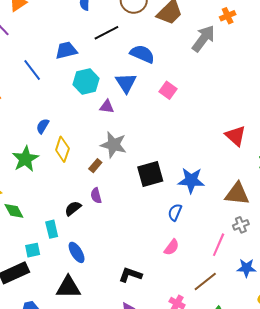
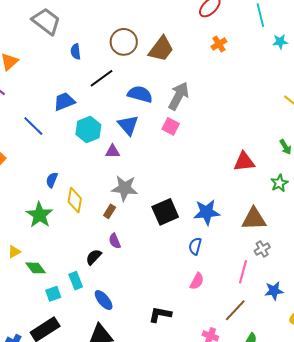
gray arrow: (203, 39) -> (179, 96), moved
red triangle: (236, 136) -> (244, 162), turned -40
cyan square: (33, 250) -> (53, 294), moved

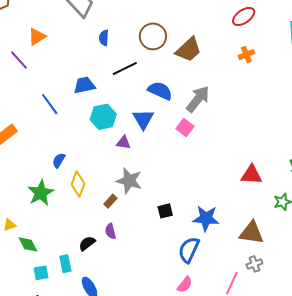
black square: (165, 212) -> (165, 211), size x0.6
blue semicircle: (195, 246) -> (189, 250), size x1.5

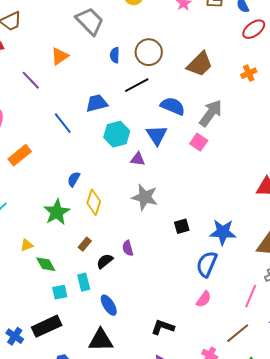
brown circle: (153, 36) -> (149, 52), moved
orange triangle: (37, 37) -> (60, 56), moved
orange cross: (246, 55) -> (249, 73), moved
brown rectangle: (110, 201) -> (85, 244), moved

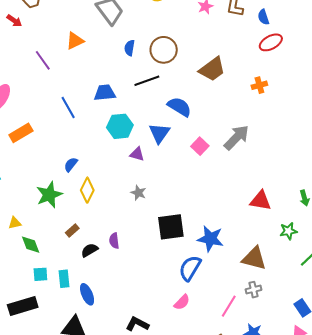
gray arrow: (211, 113) -> (237, 137), moved
gray star: (145, 197) -> (138, 193), size x0.6
black square: (182, 226) -> (171, 227), size x1.8
cyan rectangle: (84, 282) -> (64, 279), moved

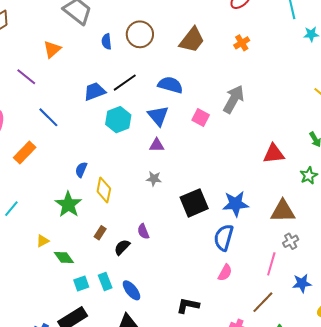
black line: (147, 81) -> (125, 83), moved
blue line: (68, 108) -> (48, 117), moved
purple triangle: (137, 154) -> (157, 145), moved

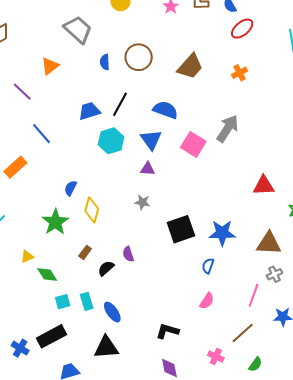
black line: (125, 83) -> (120, 104), turned -30
pink square: (201, 117) -> (193, 144), size x1.4
blue semicircle: (224, 238) -> (208, 266), size x0.6

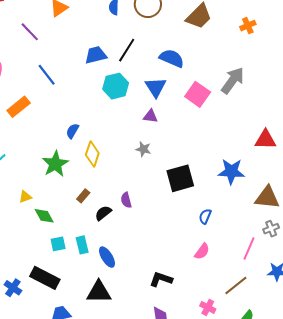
blue star: (222, 233) -> (231, 171), moved
black rectangle: (52, 336) -> (45, 278), turned 52

